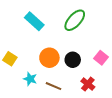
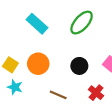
orange circle: (49, 58) -> (38, 64), moved
cyan star: (30, 79) -> (15, 87), moved

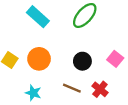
cyan star: (15, 87) -> (33, 93), moved
brown line: (58, 95) -> (72, 88), moved

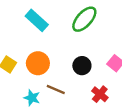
brown line: (72, 88) -> (56, 89), moved

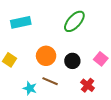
cyan rectangle: (37, 20) -> (21, 22), moved, turned -54
orange circle: (38, 63) -> (46, 56), moved

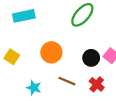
black circle: (72, 61) -> (91, 58), moved
brown line: (50, 81) -> (67, 81), moved

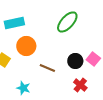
orange circle: (51, 52) -> (26, 46), moved
brown line: (67, 81) -> (47, 68), moved

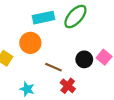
cyan rectangle: (14, 23) -> (44, 18), moved
red cross: (80, 85) -> (68, 86), moved

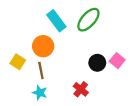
cyan rectangle: (44, 18) -> (56, 21), turned 65
brown line: (53, 67) -> (41, 71), moved, turned 56

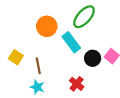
cyan rectangle: (56, 21) -> (71, 42), moved
orange circle: (43, 46) -> (47, 26), moved

